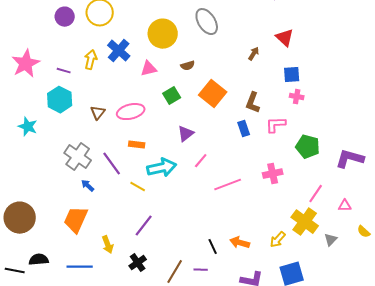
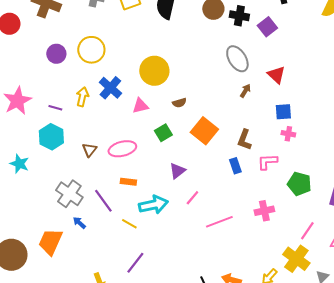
gray ellipse: (207, 22) -> (237, 59), moved
orange trapezoid: (76, 220) -> (50, 242), moved

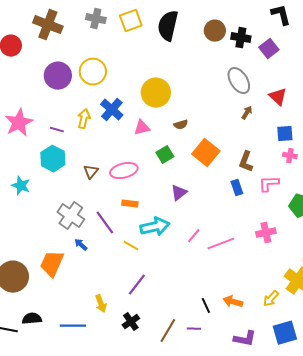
purple circle: (56, 54) -> (58, 76), size x1.4
pink line: (192, 198) -> (194, 236), moved

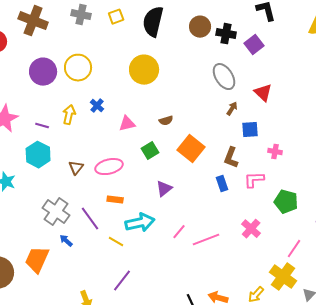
yellow square: (131, 21) -> (116, 17), size x0.7
yellow circle: (156, 93) -> (144, 70), moved
blue cross: (112, 110) -> (97, 106), size x0.6
blue square: (285, 134) -> (250, 130), moved
pink cross: (266, 233) -> (251, 229), turned -36

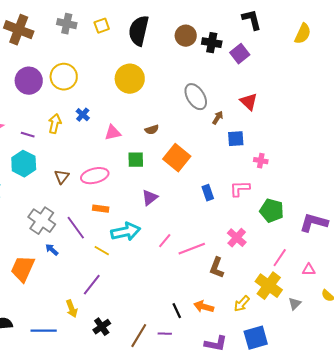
gray ellipse: (224, 77) -> (196, 97), moved
green square: (150, 151) -> (136, 160), turned 30
brown L-shape: (231, 158) -> (217, 268), moved
purple line: (122, 281) -> (92, 285), moved

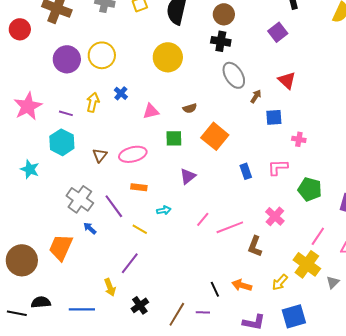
black cross: (212, 43) -> (221, 41), moved
cyan arrow: (126, 232) -> (164, 210), size x0.5

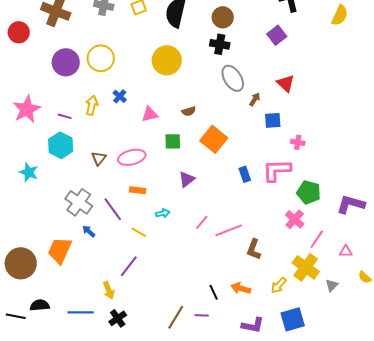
pink L-shape: (278, 167) -> (277, 170), size x1.4
pink cross: (275, 216) -> (295, 219), moved
black cross: (140, 305) -> (118, 318), moved

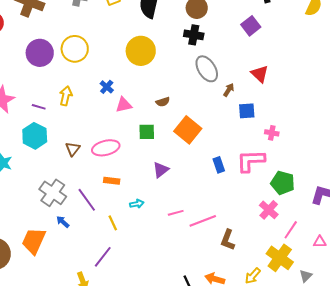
blue cross: (120, 96) -> (107, 87), moved
pink line: (202, 222) -> (176, 213), turned 35
yellow line: (139, 232) -> (113, 223), turned 35

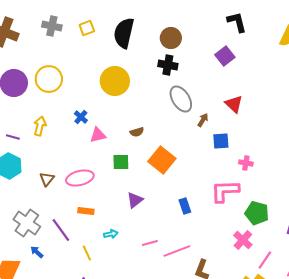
blue rectangle: (219, 165) -> (185, 206), moved

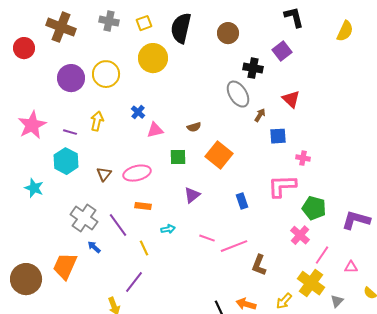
black cross: (168, 65) -> (253, 68), moved
yellow circle: (115, 81) -> (153, 58), moved
pink line: (150, 243) -> (207, 238), turned 35

